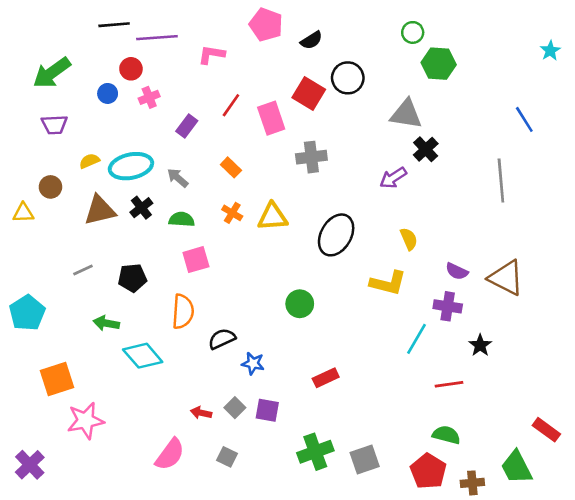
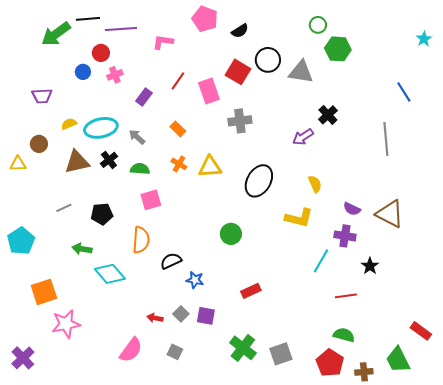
green arrow: (52, 73) -> (56, 34), moved
gray triangle: (406, 114) -> (301, 72), moved
green cross: (315, 452) -> (243, 348), turned -32

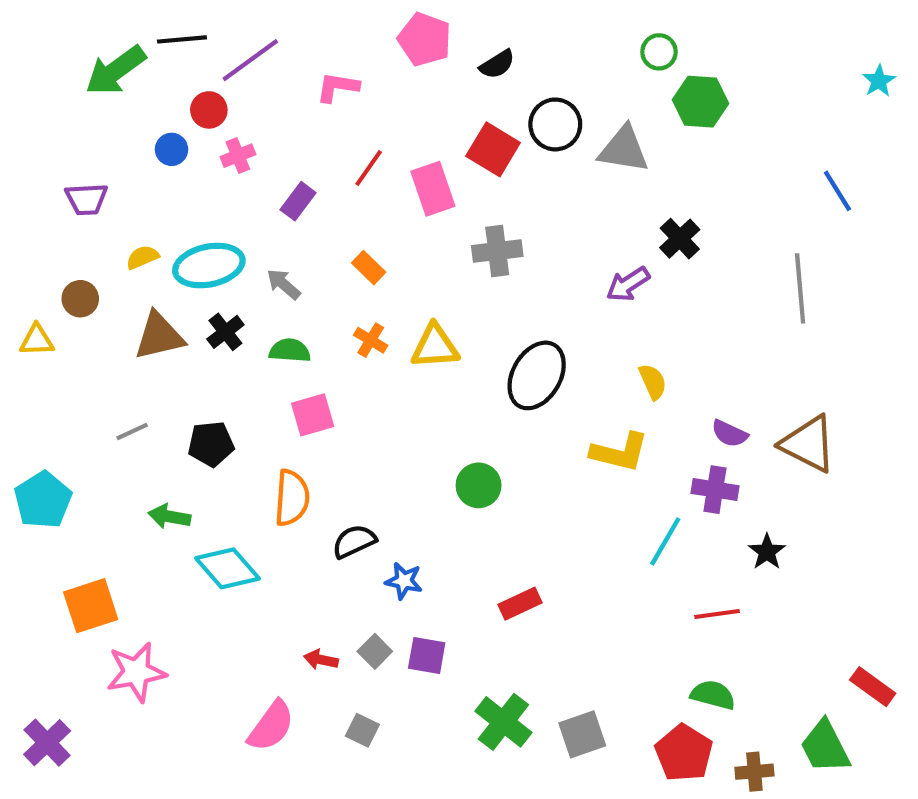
purple line: (121, 29) -> (250, 60), turned -32

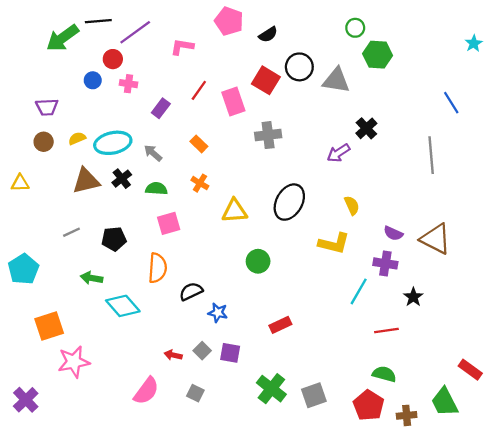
pink cross: (238, 156) -> (128, 84), turned 30
brown circle: (80, 299) -> (44, 142), moved
yellow triangle: (435, 346) -> (235, 211), moved

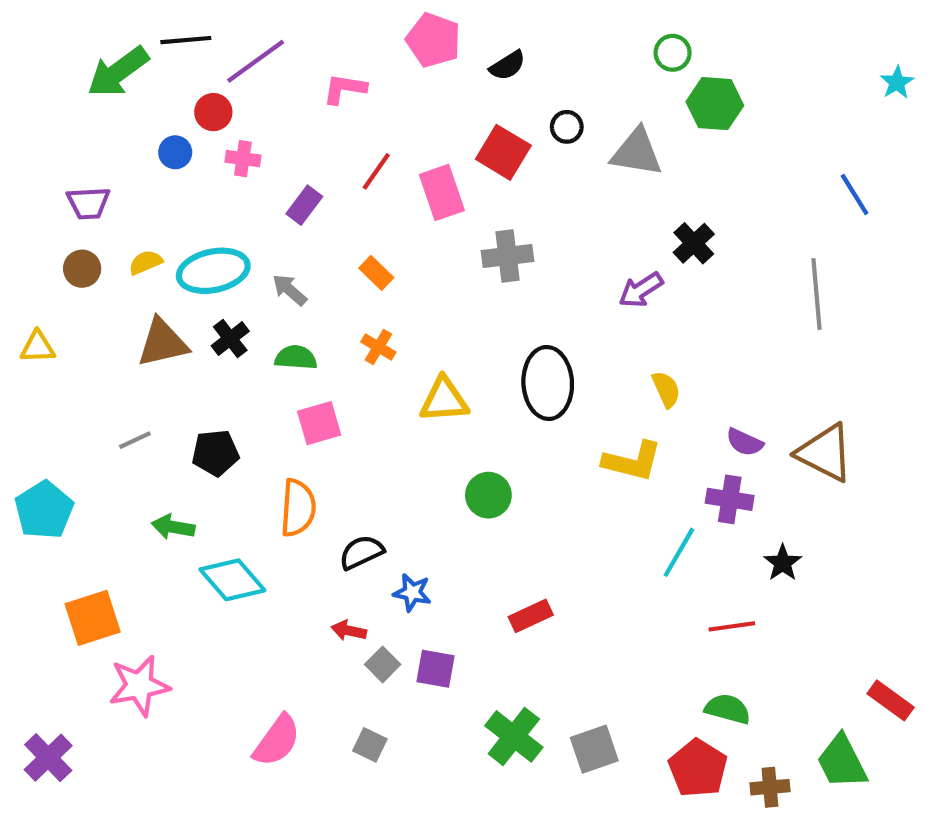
black circle: (299, 67) -> (567, 127), size x0.6
black ellipse: (289, 202) -> (548, 383), turned -33
red arrow: (173, 355) -> (349, 631), moved

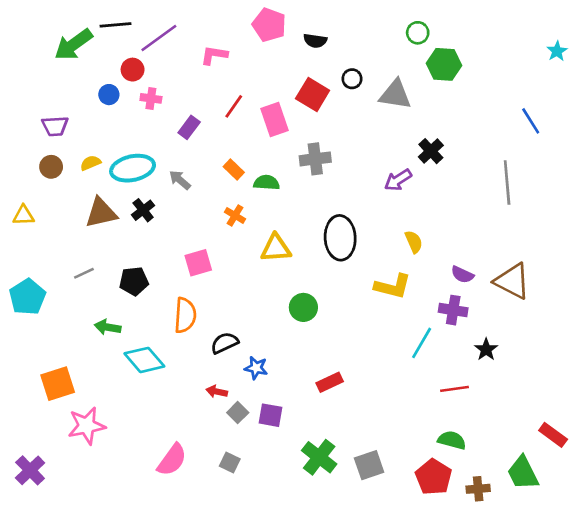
black semicircle: (507, 65) -> (315, 41), turned 40
green semicircle: (296, 358) -> (267, 183), moved
cyan pentagon: (44, 510) -> (27, 297), moved

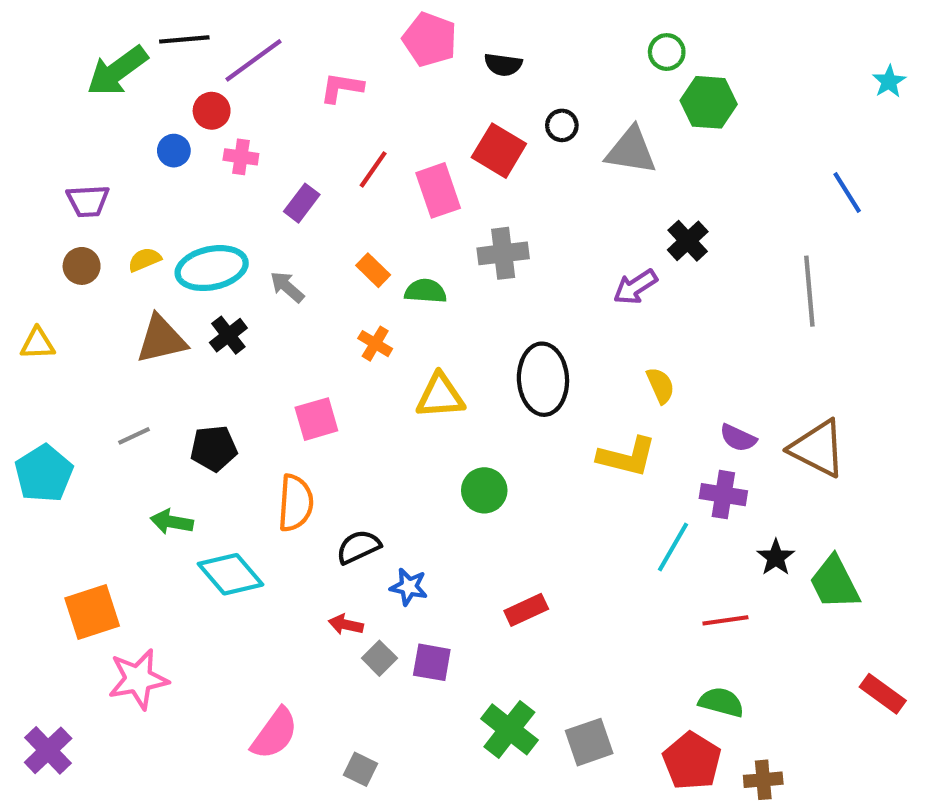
gray square: (230, 462) -> (361, 769), moved
green trapezoid: (523, 473) -> (835, 583), moved

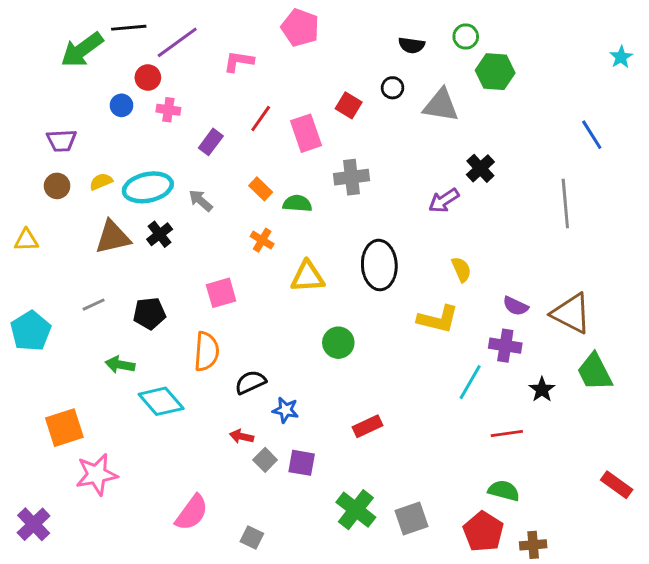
black semicircle: (503, 65) -> (412, 45), moved
red square: (499, 151) -> (349, 105), size x0.7
green trapezoid: (835, 583) -> (595, 372), moved

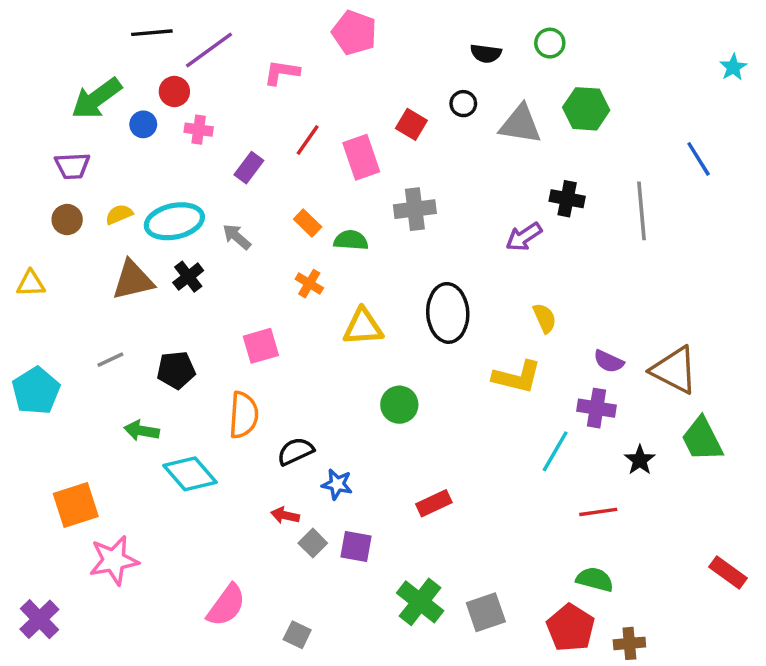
green arrow: (82, 50) -> (97, 98), moved
green hexagon: (495, 72) -> (586, 109), moved
black cross: (480, 168) -> (567, 199), turned -36
gray line: (565, 203) -> (642, 211), moved

